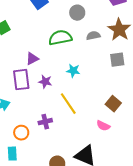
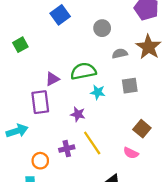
green semicircle: (60, 38) -> (83, 71), moved
gray square: (117, 60) -> (130, 86), moved
purple star: (45, 82) -> (78, 114), moved
yellow line: (68, 104) -> (92, 143), moved

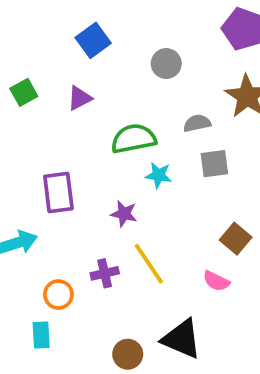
gray semicircle: (120, 54) -> (197, 123), moved
purple triangle: (52, 79) -> (80, 98), moved

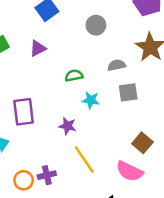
green semicircle: (134, 139) -> (74, 76), size x0.6
purple cross: (105, 273) -> (47, 175), moved
pink semicircle: (216, 281) -> (130, 171), size x1.5

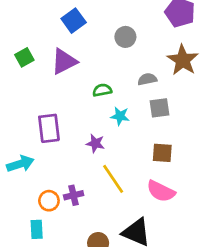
purple triangle: (38, 48) -> (64, 61), size x1.5
brown square: (142, 143) -> (162, 153), moved, turned -36

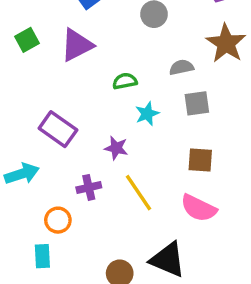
cyan star: (120, 116) -> (147, 114), turned -30
purple rectangle: (49, 128) -> (58, 129), turned -48
purple cross: (74, 195) -> (89, 187), moved

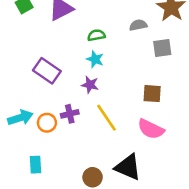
gray square: (197, 103) -> (162, 48), moved
cyan star: (147, 114) -> (95, 59), moved, turned -30
cyan arrow: (22, 174) -> (20, 118), moved
orange circle: (58, 220) -> (47, 123), moved

